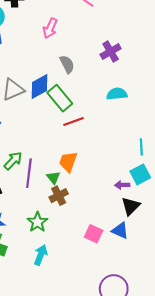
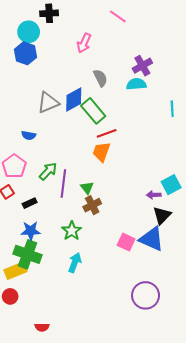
cyan semicircle: (117, 94) -> (136, 84), moved
cyan line: (141, 147) -> (172, 109), moved
orange trapezoid: (68, 162) -> (101, 152), moved
blue triangle: (120, 231) -> (152, 239), size x1.5

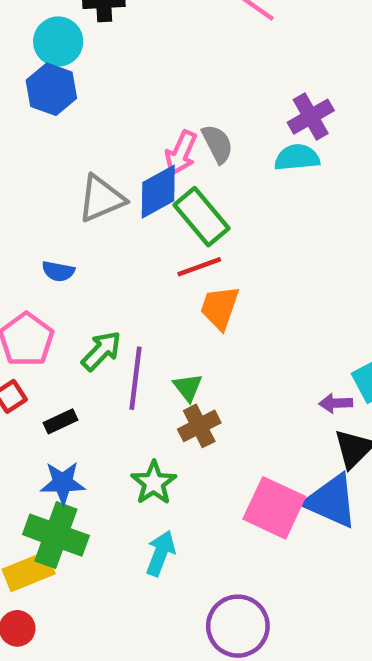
pink arrow: (84, 43) -> (181, 153), moved
red line: (107, 133) -> (199, 267), moved
pink square: (126, 242) -> (274, 508), size x1.5
purple circle: (146, 295) -> (238, 626), moved

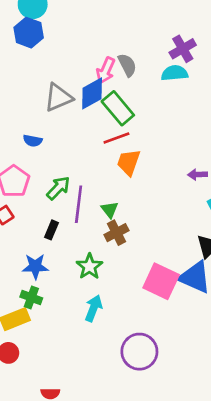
purple arrow: (336, 403) -> (198, 174), moved
black rectangle: (60, 421) -> (52, 230), moved, turned -42
green cross: (56, 535) -> (31, 298), size x0.6

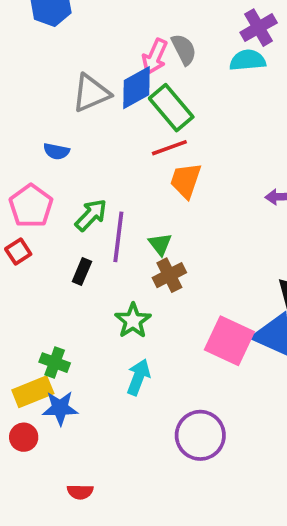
blue star: (35, 266) -> (60, 408), moved

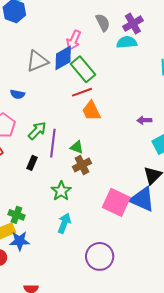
gray semicircle: (184, 49) -> (103, 23), moved
orange trapezoid: (186, 180) -> (91, 111), turned -45
green triangle: (160, 244) -> (77, 147), turned -32

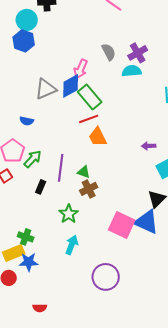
green arrow: (37, 131) -> (33, 159), moved

